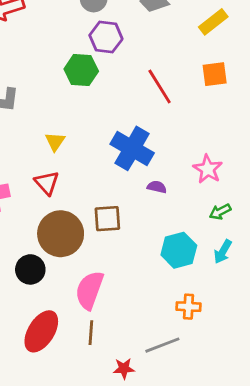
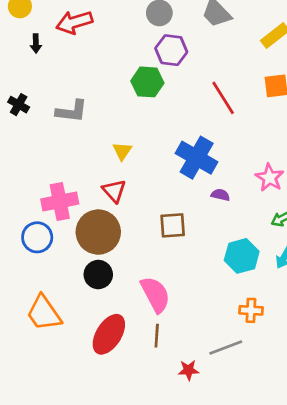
brown circle: (61, 234) -> (98, 232), moved
pink semicircle: (89, 290) -> (155, 294), turned 132

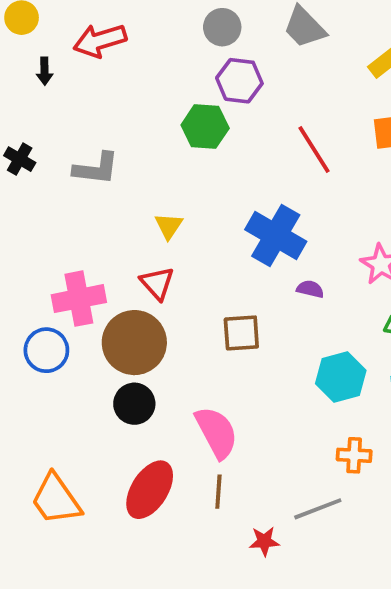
orange trapezoid: (44, 313) -> (56, 499), moved

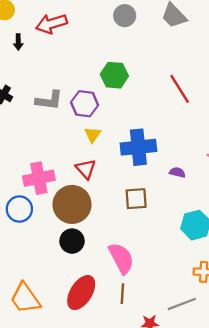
purple hexagon: (239, 81) -> (85, 104), moved
blue cross: (276, 235) -> (138, 147), moved, turned -36

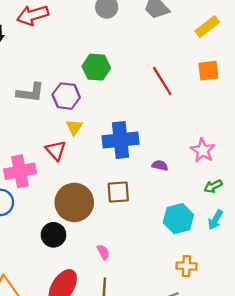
red triangle: (86, 169) -> (56, 150), moved
brown circle: (72, 204) -> (74, 202), moved
pink semicircle: (121, 258) -> (103, 252), size x0.5

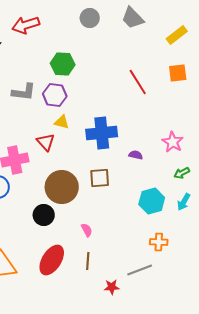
green hexagon: (96, 67) -> (63, 64), moved
yellow triangle: (74, 127) -> (62, 122), turned -49

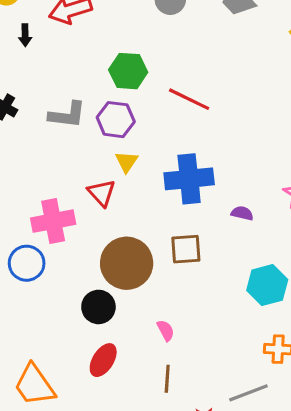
red line: (138, 82) -> (189, 99), moved, turned -32
yellow triangle: (62, 122) -> (127, 162), turned 49
red ellipse: (52, 260) -> (103, 360), moved, size x0.7

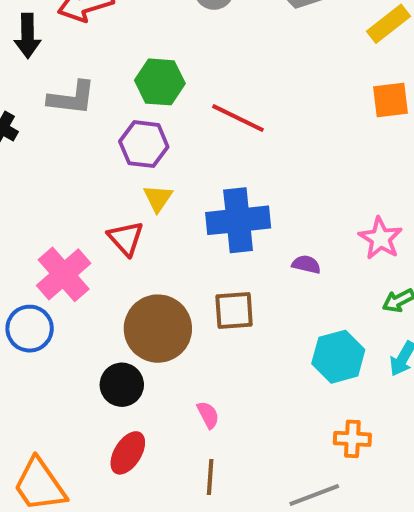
black arrow: (25, 35) -> (28, 36), size x1.5
gray L-shape: (67, 115) -> (72, 98), moved
pink cross: (53, 221) -> (64, 274), turned -30

